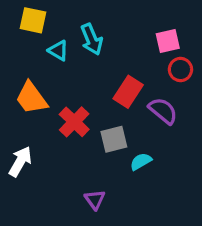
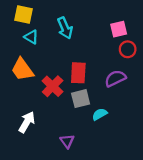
cyan triangle: (58, 50) -> (31, 37), moved
red rectangle: (128, 92) -> (78, 73), moved, turned -30
purple semicircle: (163, 111) -> (115, 78), turned -65
white arrow: (20, 162) -> (27, 122), moved

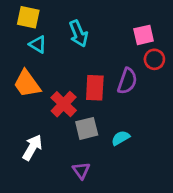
purple semicircle: (115, 78) -> (127, 81), moved, turned 135
gray square: (81, 99) -> (87, 128), moved

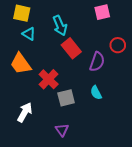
pink square: (144, 35) -> (102, 12), moved
red rectangle: (95, 88) -> (71, 48), moved, turned -42
cyan semicircle: (121, 138) -> (96, 93), moved, turned -88

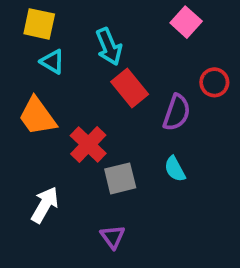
pink square: (102, 12) -> (186, 22), turned -35

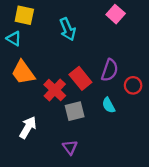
cyan triangle: (52, 62) -> (14, 39), moved
red circle: (214, 82) -> (133, 85), moved
red rectangle: (130, 88) -> (80, 78), moved

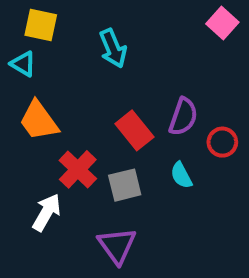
pink square: (116, 14) -> (222, 23), moved
red cross: (55, 90) -> (78, 169), moved
purple triangle: (70, 147) -> (117, 246), size x1.5

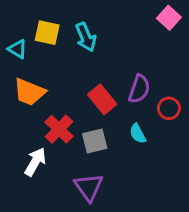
yellow square: (41, 25) -> (47, 33), moved
orange trapezoid: (39, 121) -> (29, 92), turned -32

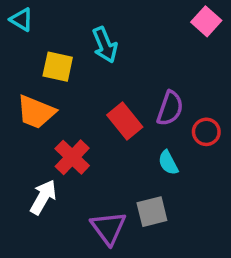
yellow square: (47, 33) -> (58, 67), moved
cyan triangle: (17, 49) -> (21, 20), moved
gray square: (95, 141) -> (152, 212), moved

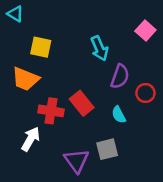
pink square: (206, 21) -> (145, 30), moved
cyan arrow: (105, 45) -> (99, 48), moved
red rectangle: (125, 121) -> (82, 103), moved
red cross: (72, 157) -> (51, 111), turned -35

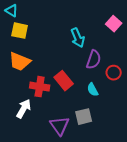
yellow square: (41, 47) -> (20, 31), moved

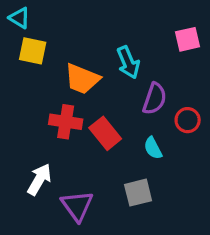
pink square: (114, 24) -> (188, 39), turned 35
orange trapezoid: (20, 62) -> (82, 79), moved
red cross: (40, 87) -> (66, 122), moved
purple triangle: (60, 126) -> (77, 206), moved

